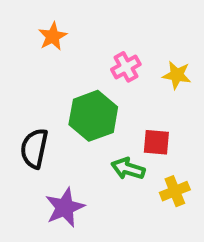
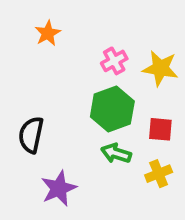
yellow star: (177, 75) -> (160, 68), size x1.4
green hexagon: (93, 116) -> (112, 109), moved
red square: (156, 142) -> (160, 129), moved

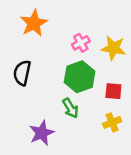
orange star: (48, 33) -> (34, 23), size x1.5
black semicircle: (31, 135) -> (22, 73), moved
green arrow: (116, 153) -> (70, 108), moved, turned -138

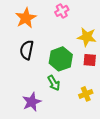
pink cross: (81, 43) -> (62, 11), moved
black semicircle: (22, 73) -> (27, 50), moved
red square: (113, 91) -> (90, 60), moved

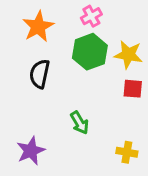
green hexagon: (61, 59) -> (90, 52), moved
yellow cross: (86, 94) -> (127, 152), moved, turned 32
purple star: (32, 102) -> (31, 151), moved

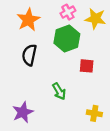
yellow star: (128, 55) -> (95, 19), moved
red square: (133, 89) -> (87, 66), moved

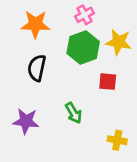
yellow star: (95, 19) -> (119, 42), moved
orange star: (28, 20) -> (35, 24), turned 30
purple star: (23, 112) -> (26, 121), moved, turned 30

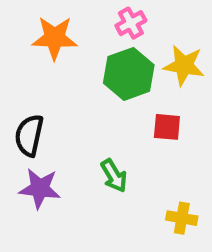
black semicircle: (37, 68) -> (29, 135), moved

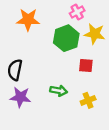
pink cross: (131, 23) -> (77, 12), moved
green arrow: (114, 176) -> (59, 91), turned -49
yellow cross: (182, 218) -> (88, 100), moved, turned -32

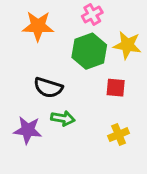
pink cross: (77, 12) -> (92, 14), moved
black semicircle: (15, 70) -> (48, 88), moved, turned -85
green arrow: (59, 91) -> (63, 118), moved

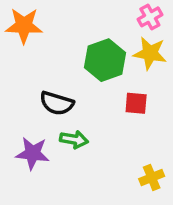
pink cross: (92, 14) -> (150, 17), moved
orange star: (38, 26) -> (24, 26), moved
yellow cross: (119, 135) -> (152, 177), moved

